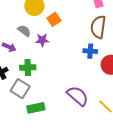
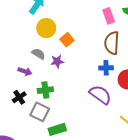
purple semicircle: (78, 96) -> (100, 95), moved

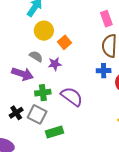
purple arrow: (25, 71) -> (22, 74), size x1.5
purple semicircle: (100, 95) -> (72, 97), moved
black cross: (19, 97) -> (16, 113), moved

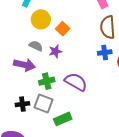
black cross: (16, 113) -> (22, 104), turned 32

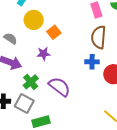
gray semicircle: (36, 46) -> (10, 38), moved
green cross: (47, 81) -> (31, 82), turned -35

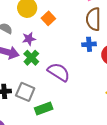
purple star: (43, 54) -> (29, 39), moved
green cross: (31, 82) -> (31, 58), moved

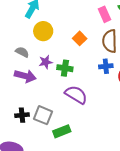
orange square: (48, 18) -> (80, 38), moved
green cross: (31, 58) -> (65, 68), moved, turned -35

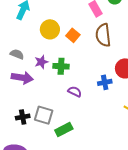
yellow circle: (43, 31) -> (50, 29), moved
blue cross: (106, 66) -> (105, 82), moved
purple semicircle: (76, 95) -> (75, 92), size x0.6

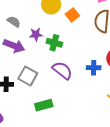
purple semicircle: (75, 92) -> (62, 70), size x1.5
gray square: (44, 115) -> (28, 76), moved

